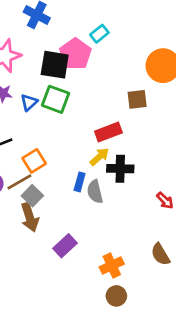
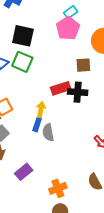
cyan rectangle: (99, 34) -> (71, 12), moved
pink pentagon: (75, 54) -> (68, 28), moved
yellow arrow: (99, 157) -> (41, 110), moved, turned -42
black cross: (120, 169) -> (78, 92), moved

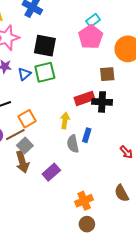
green square: (22, 62) -> (45, 72), turned -35
blue rectangle: (37, 125) -> (87, 135), moved
purple rectangle: (24, 172) -> (51, 172), moved

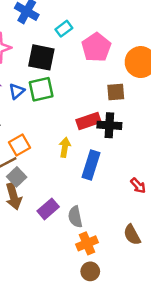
cyan rectangle: (93, 20) -> (64, 29), moved
blue rectangle: (87, 135) -> (91, 165), size x1.6
gray semicircle: (73, 144) -> (75, 217), moved

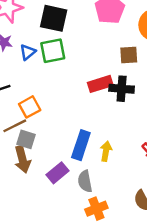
yellow arrow: (65, 147) -> (106, 151), moved
blue rectangle: (91, 165) -> (81, 145), moved
gray square: (17, 177) -> (26, 139), turned -30

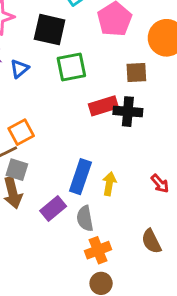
green square: (53, 51) -> (71, 67), moved

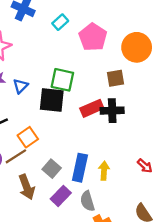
black square: (50, 30) -> (52, 100), moved
green square: (71, 67) -> (62, 80), turned 30
gray square: (17, 170) -> (52, 169), moved, turned 30

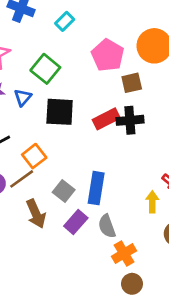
pink pentagon: (93, 37) -> (108, 55), moved
green square: (62, 80) -> (45, 69), moved, turned 30
yellow arrow: (104, 171) -> (152, 202), moved

